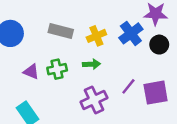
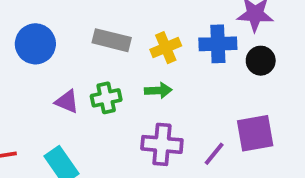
blue cross: (131, 33) -> (218, 44), turned 35
purple line: (128, 86) -> (214, 154), moved
purple cross: (94, 100) -> (162, 144), turned 30

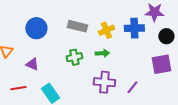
black circle: (261, 61) -> (166, 36), moved
purple triangle: (67, 102) -> (32, 64), moved
purple square: (255, 133) -> (161, 64), moved

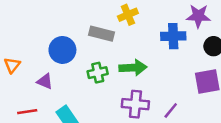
blue circle: (36, 28) -> (62, 50), moved
yellow cross: (106, 30) -> (128, 15), moved
green arrow: (102, 53) -> (133, 68), size x1.5

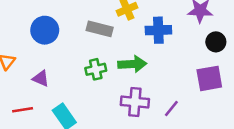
blue cross: (173, 36) -> (158, 30), moved
blue circle: (62, 50) -> (45, 30), moved

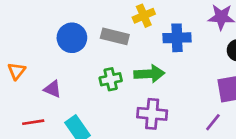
blue circle: (45, 30) -> (72, 38), moved
purple line: (171, 109) -> (213, 122), moved

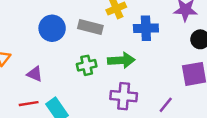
red line: (33, 122) -> (29, 104), moved
purple line: (213, 122) -> (166, 105), moved

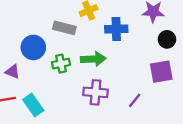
blue circle: (52, 28) -> (33, 47), moved

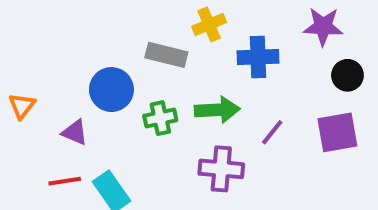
purple line: (135, 100) -> (272, 132), moved

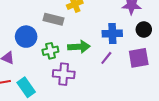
blue cross: (258, 57) -> (112, 34), moved
purple cross: (221, 169) -> (64, 74), moved

